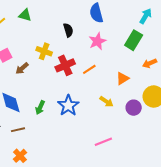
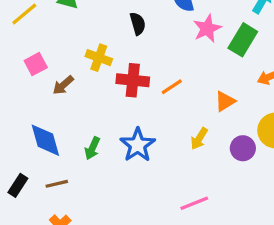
pink star: (97, 41) -> (207, 28), moved
red cross: (65, 65) -> (133, 80), turned 30
yellow arrow: (106, 102) -> (199, 139), turned 88

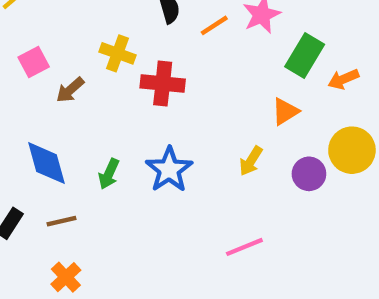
green rectangle: (243, 40) -> (305, 56), moved
orange line: (172, 87) -> (214, 25), moved

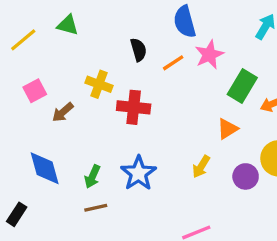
brown line: (62, 221) -> (96, 208), moved

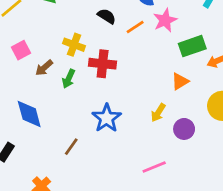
black semicircle: (139, 50) -> (107, 16), turned -42
green rectangle: (242, 86) -> (192, 46), turned 40
green arrow: (92, 176) -> (69, 79), moved
purple circle: (246, 176) -> (184, 129), moved
brown line: (96, 208) -> (71, 147), turned -42

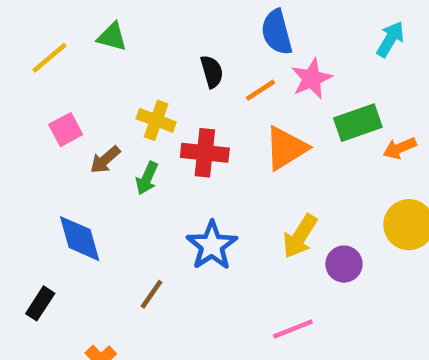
black semicircle: (107, 16) -> (212, 72), turned 42
orange triangle: (180, 81) -> (286, 148), moved, size x1.5
yellow arrow: (158, 113) -> (300, 236), size x1.4

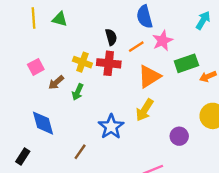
yellow line: (49, 58) -> (33, 18), moved, turned -54
red cross: (205, 153) -> (109, 63), moved
yellow arrow: (300, 236) -> (145, 110), moved

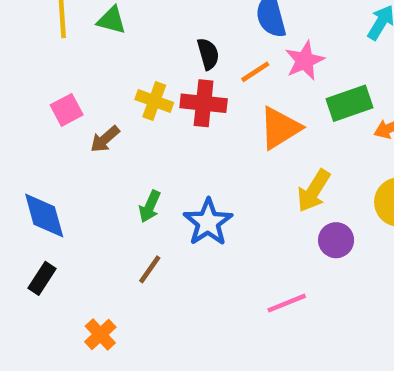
green arrow: (78, 92) -> (150, 207), moved
yellow arrow: (145, 110) -> (314, 191), moved
blue diamond: (43, 123) -> (44, 215), moved

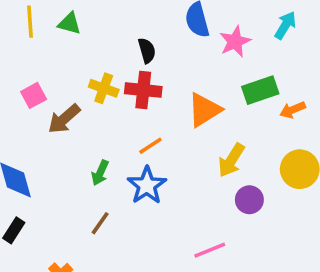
pink star: (305, 61) -> (235, 42), moved
orange line: (255, 72) -> (150, 146), moved
brown arrow: (105, 139) -> (64, 119), size x1.4

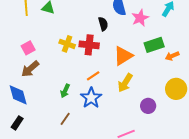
black semicircle: (147, 50) -> (103, 24), moved
brown arrow: (64, 119) -> (30, 69), moved
yellow arrow: (231, 160) -> (125, 83), moved

